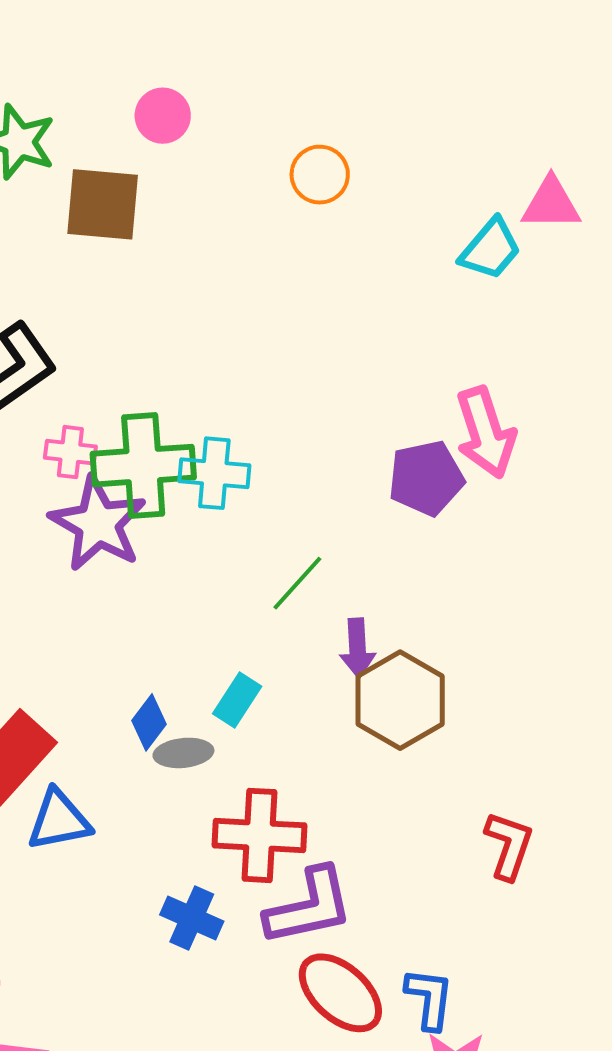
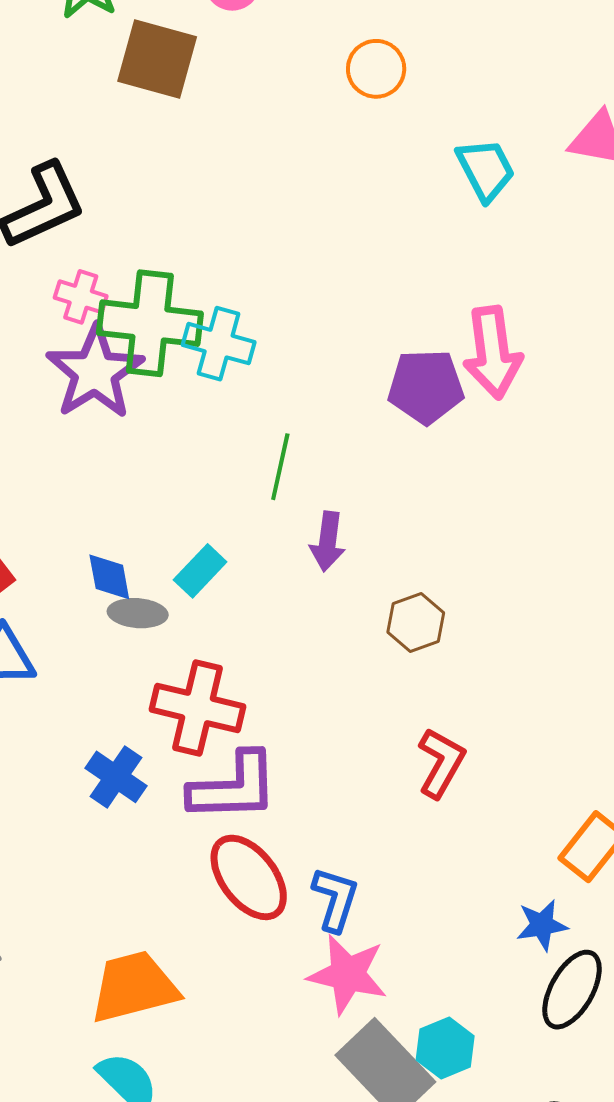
cyan trapezoid: (490, 249) -> (486, 170), moved, turned -78
green line: (297, 583) -> (280, 467), turned -40
brown hexagon: (400, 700) -> (416, 622), moved, size x0.6
blue diamond: (149, 722) -> (109, 577), turned -58

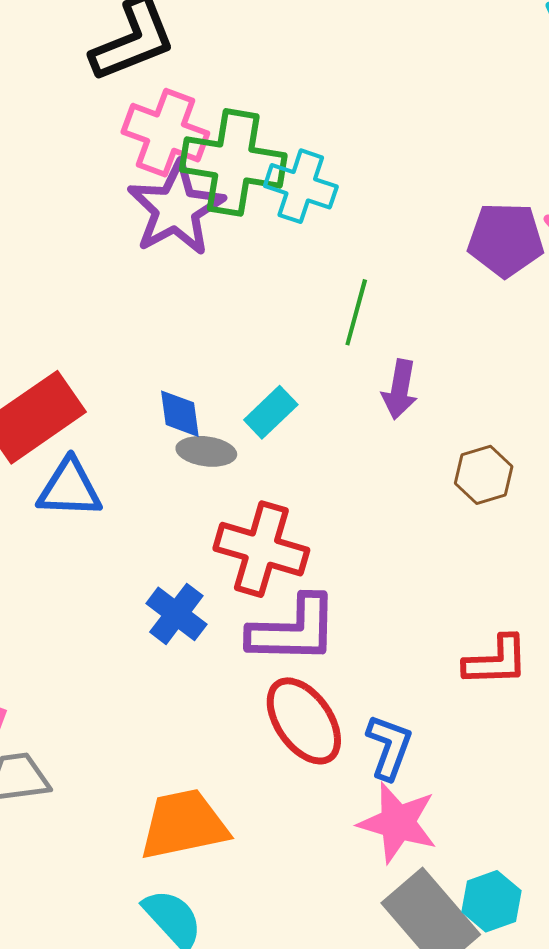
pink cross: (81, 297) -> (165, 133), size x1.6
red L-shape: (441, 763) -> (496, 661), moved, turned 56

